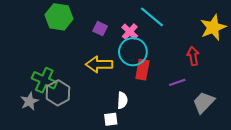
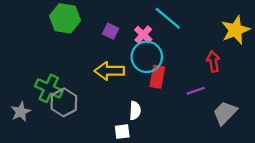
gray star: (29, 101) -> (21, 112), moved

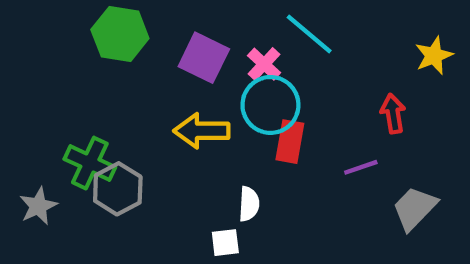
yellow star: (235, 30) -> (434, 56), size x0.7
purple square: (111, 31) -> (204, 58), size x1.6

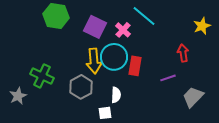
cyan circle: (270, 105) -> (114, 57), moved
yellow arrow: (202, 131) -> (94, 61), turned -95
gray hexagon: (118, 189) -> (81, 87), moved

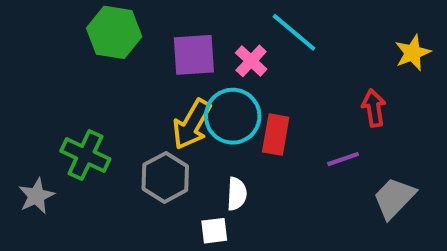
purple square: (95, 27) -> (194, 55), turned -30
yellow arrow: (94, 61) -> (192, 124), turned 35

